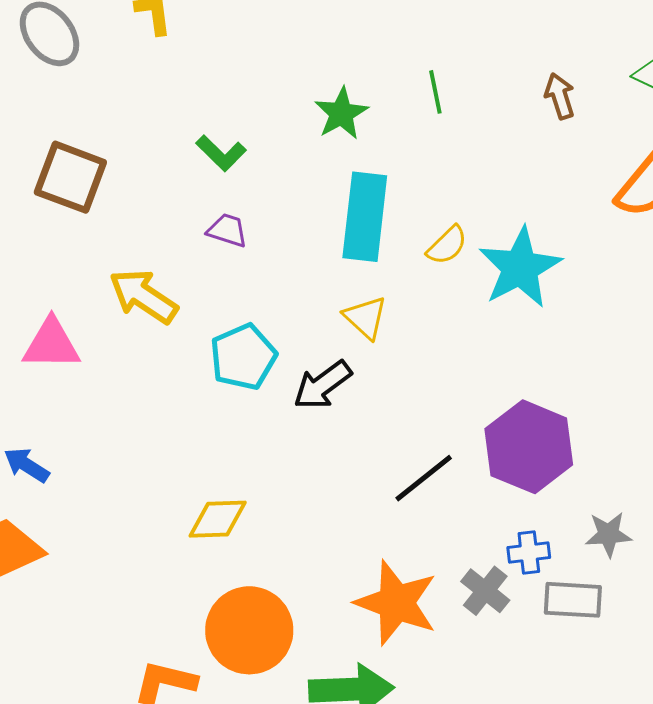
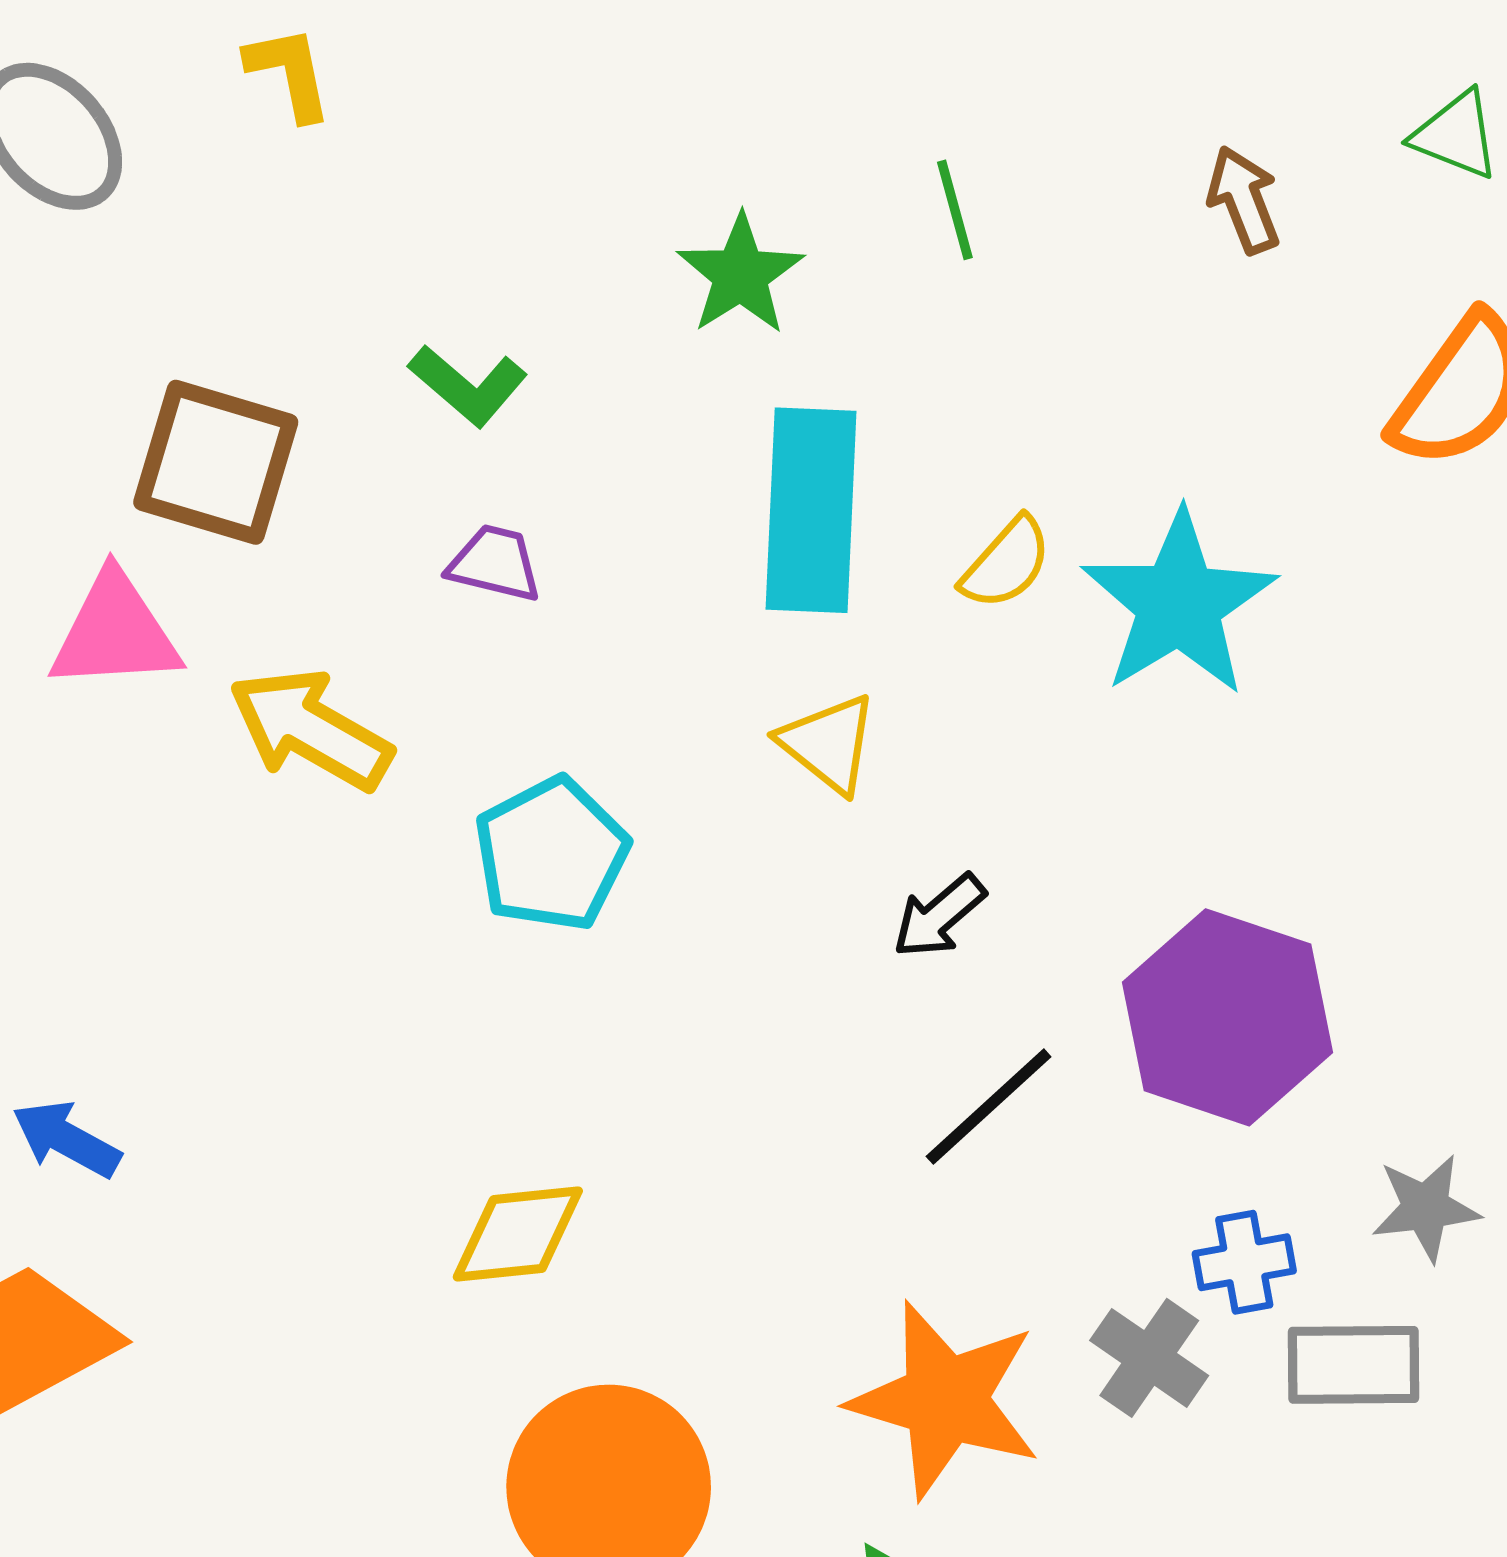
brown square: (70, 177) -> (216, 462), moved
pink triangle: (51, 344) -> (115, 632), moved
black arrow: (322, 385) -> (939, 916), moved, size x0.7

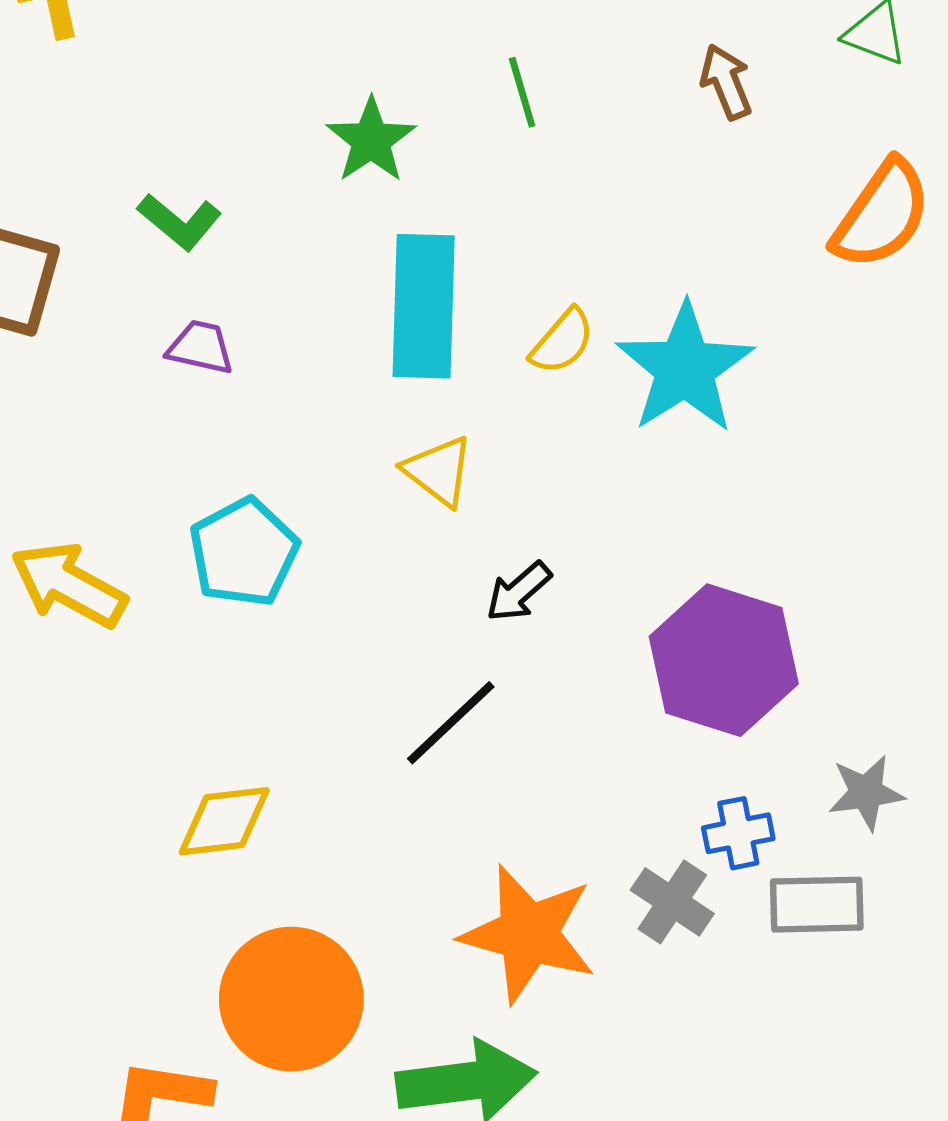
yellow arrow: (311, 729) -> (69, 585), moved
black line: (989, 1107) -> (451, 723), moved

